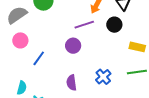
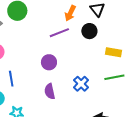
purple circle: (73, 46) -> (49, 62), moved
blue line: (39, 58) -> (11, 79), moved, turned -42

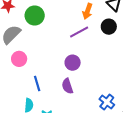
blue cross: (81, 84) -> (107, 102), moved
purple semicircle: (50, 91) -> (67, 86), moved

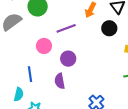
purple line: (79, 32) -> (66, 28), moved
pink circle: (19, 59) -> (44, 46), moved

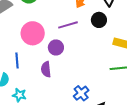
purple line: (66, 28) -> (68, 25), moved
pink circle: (44, 46) -> (33, 33), size x1.5

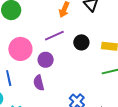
black circle: (99, 20) -> (81, 42), moved

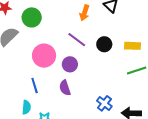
purple line: (54, 36) -> (77, 40), turned 66

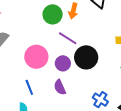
green circle: (32, 17) -> (53, 14), moved
black circle: (104, 44) -> (86, 57), moved, size x1.5

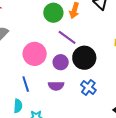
purple semicircle: (60, 87) -> (56, 86), turned -70
blue cross: (100, 100) -> (88, 87), moved

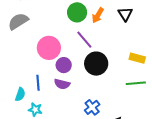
purple circle: (61, 62) -> (64, 65), moved
blue line: (26, 84) -> (38, 83), moved
blue cross: (88, 87) -> (92, 107), moved

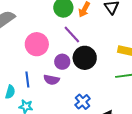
purple circle: (64, 65) -> (62, 62), moved

